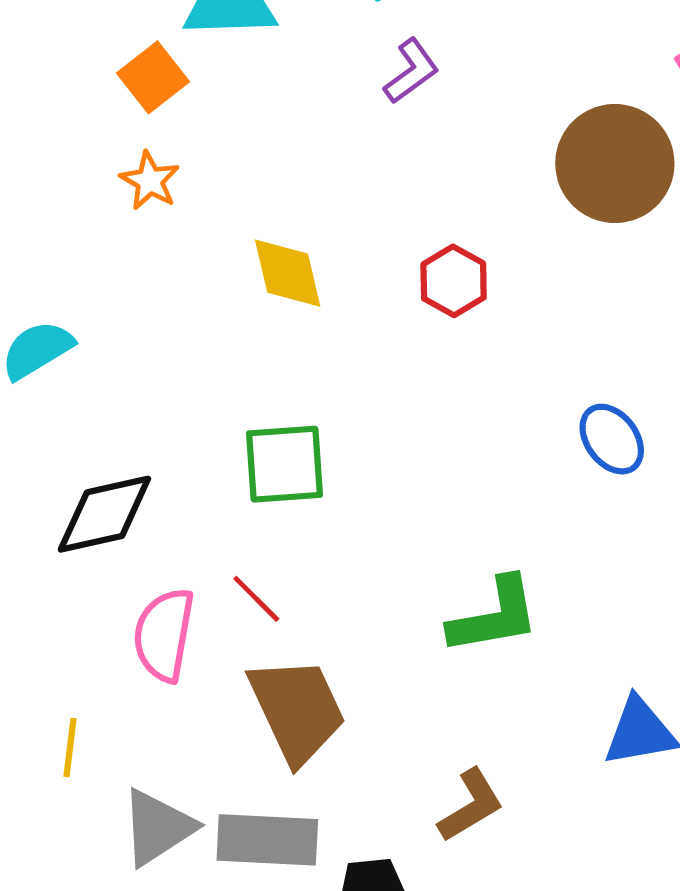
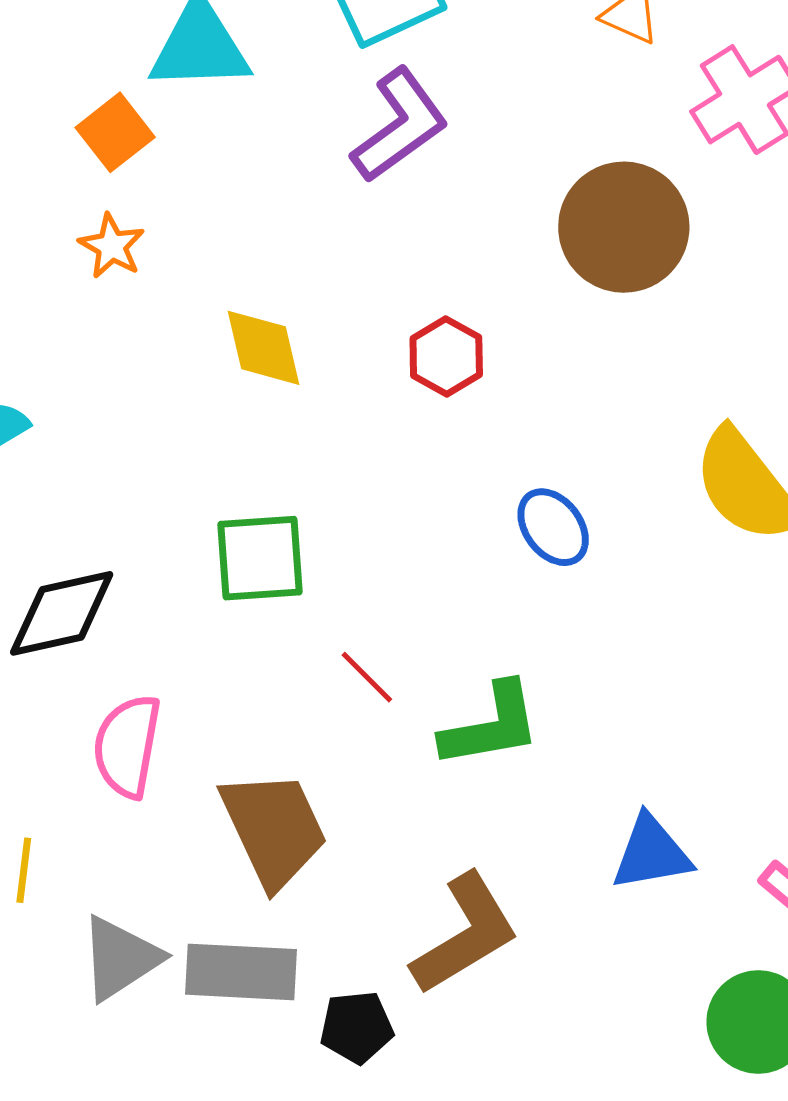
purple L-shape: (411, 71) -> (400, 125), size x1.6
blue ellipse: (612, 439) -> (553, 527), moved
red line: (256, 599) -> (367, 677), moved
brown L-shape: (471, 805) -> (465, 934), size x1.5

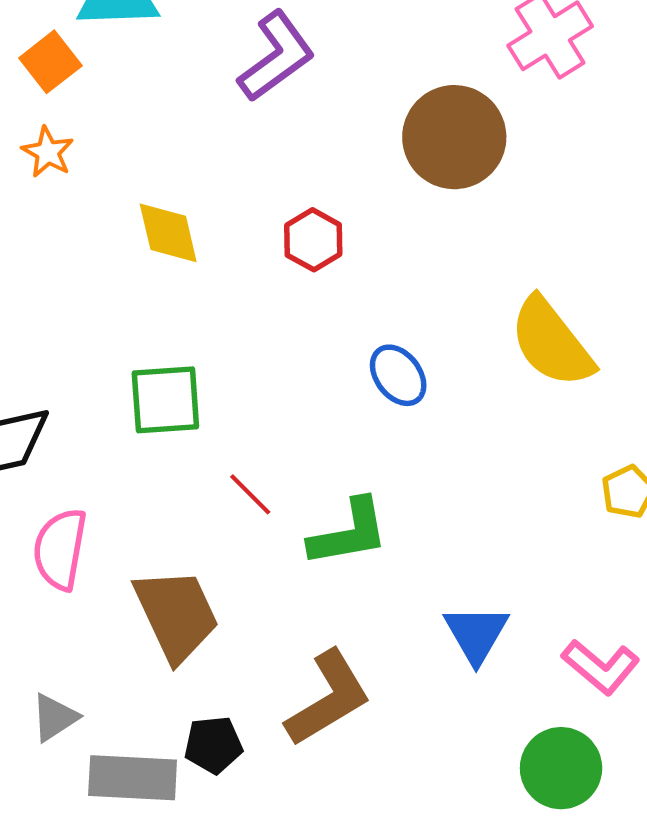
blue triangle: (651, 853) -> (476, 634), turned -50
gray triangle: (120, 958) -> (55, 717), size x0.7
gray rectangle: (241, 972) -> (133, 778), moved
black pentagon: (357, 1027) -> (213, 745), moved

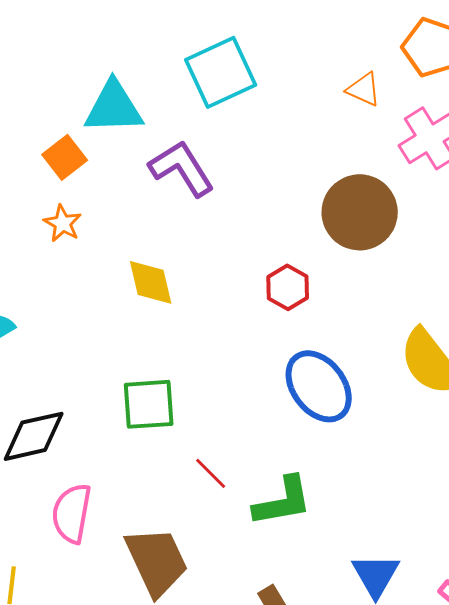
purple L-shape: (276, 56) -> (182, 168), moved, turned -86
red hexagon: (313, 240) -> (288, 287), moved
blue ellipse: (398, 375) -> (319, 386), size x1.6

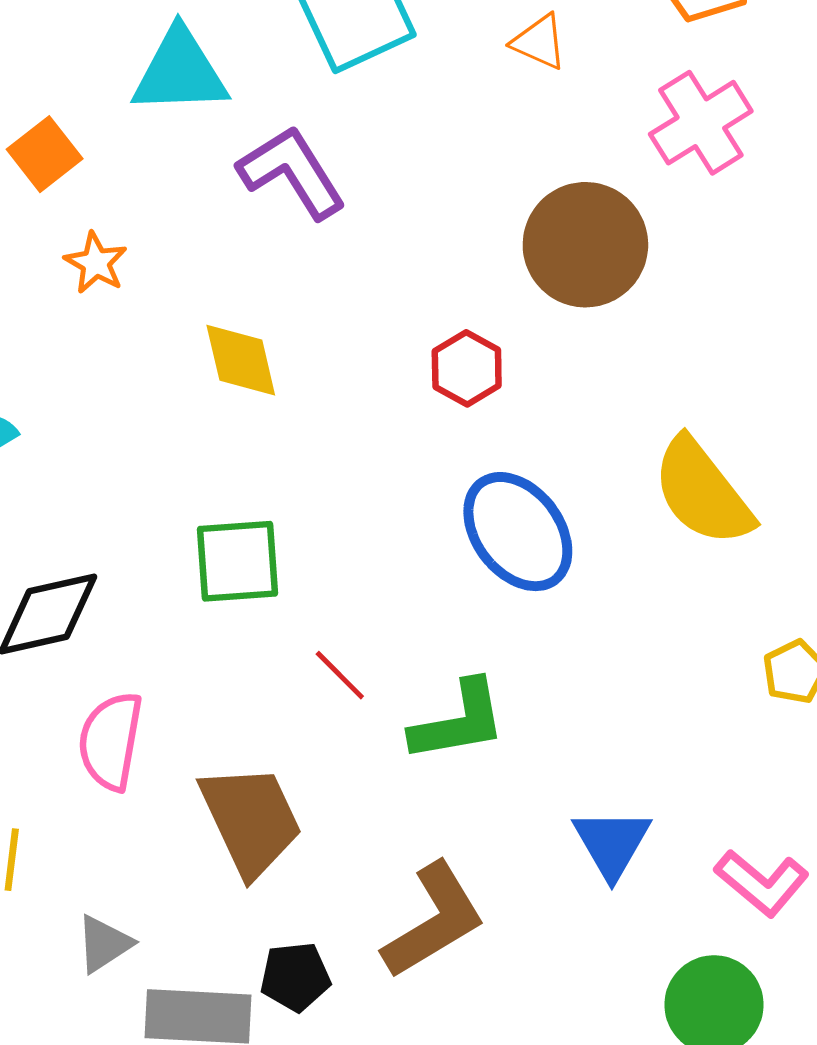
orange triangle: (364, 89) -> (539, 42), moved
orange square: (65, 157) -> (45, 154), moved

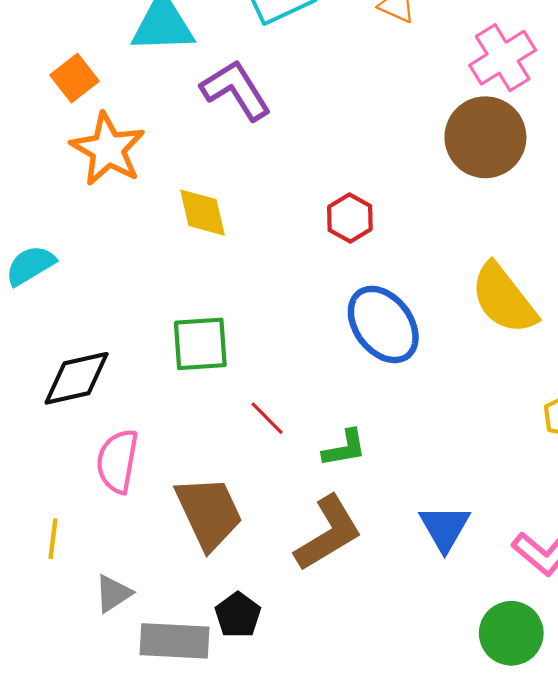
brown circle: (585, 245) -> (485, 137), moved
orange star: (96, 263) -> (108, 149), size x1.8
green L-shape: (458, 721) -> (344, 448), size x0.7
brown L-shape: (434, 921) -> (328, 533), moved
black pentagon: (295, 977) -> (238, 615), turned -30

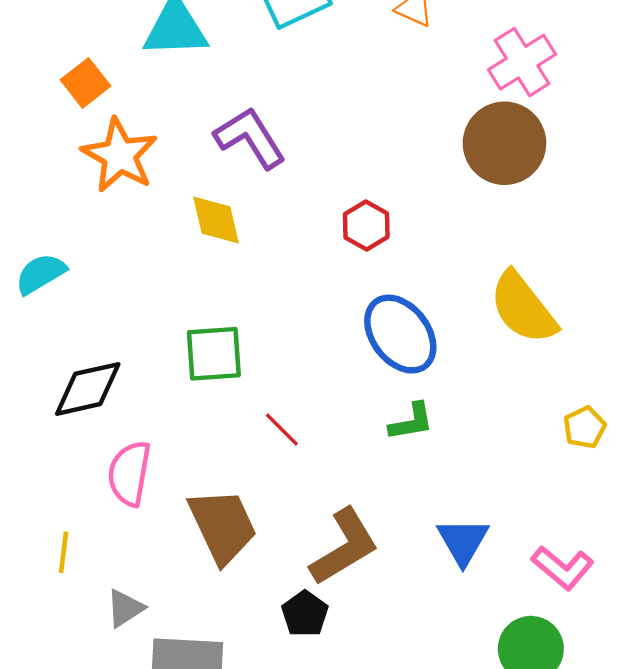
purple L-shape: (236, 90) -> (250, 138), moved
green L-shape: (344, 448) -> (411, 422), moved
black pentagon: (238, 615) -> (305, 614), moved

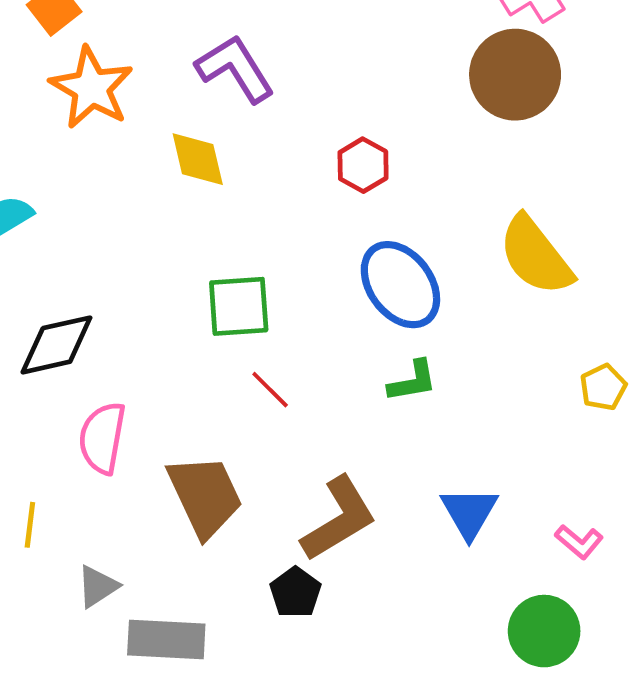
green square: (214, 354) -> (239, 306), moved
pink L-shape: (563, 568) -> (579, 542), size x0.7

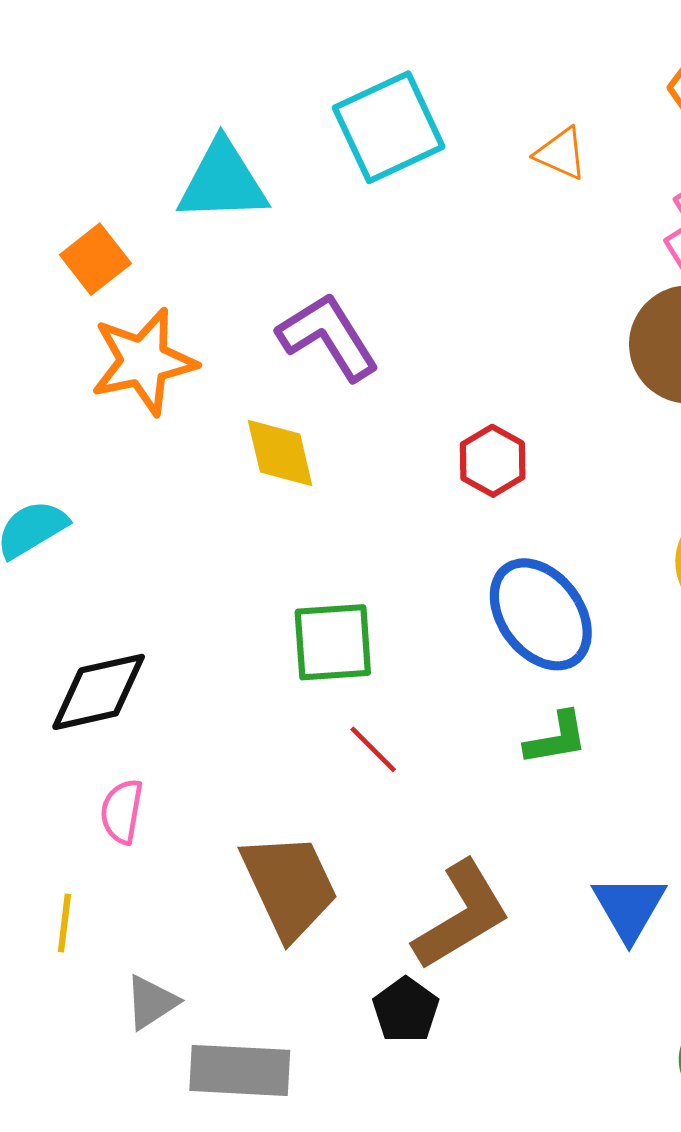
orange star: (91, 88) -> (144, 361), turned 30
pink semicircle: (102, 438) -> (122, 811), moved, size x0.7

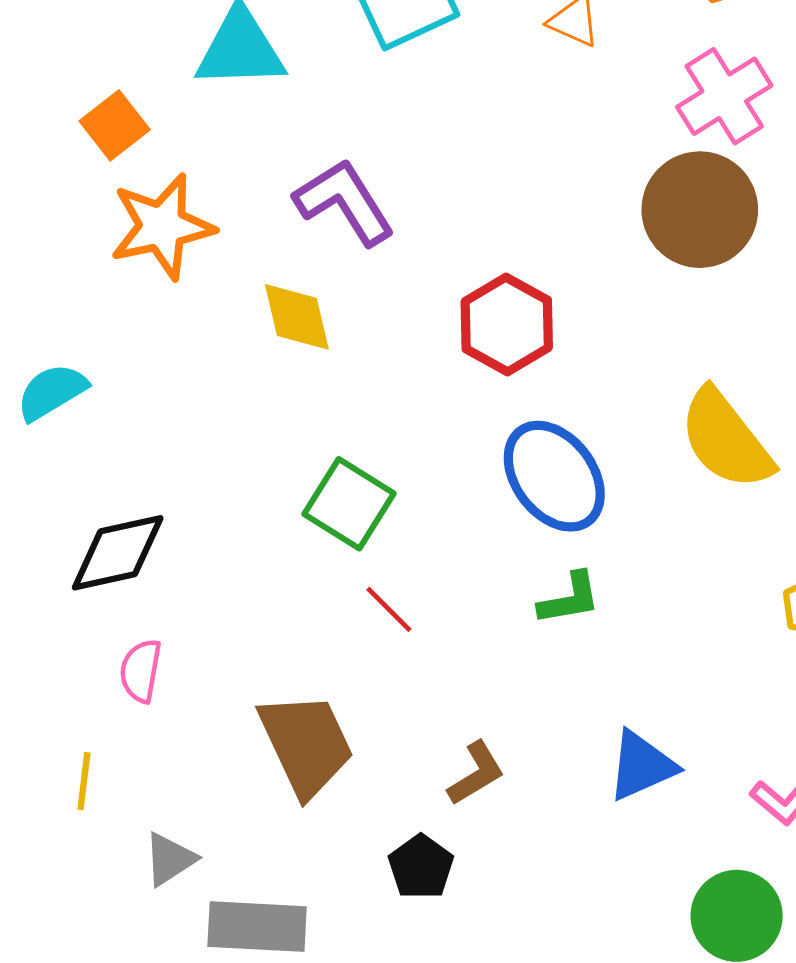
red hexagon: (493, 461) -> (507, 325), size x1.4
green square: (333, 642) -> (349, 504), turned 36
blue triangle: (629, 908) -> (642, 766), turned 36
brown L-shape: (462, 915) -> (476, 773), size x0.6

